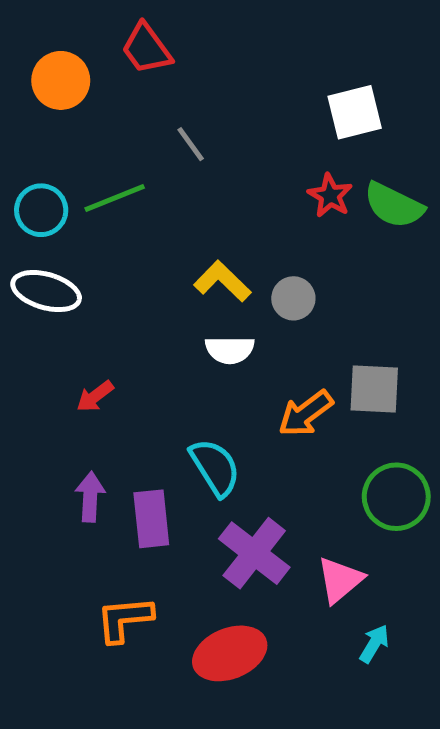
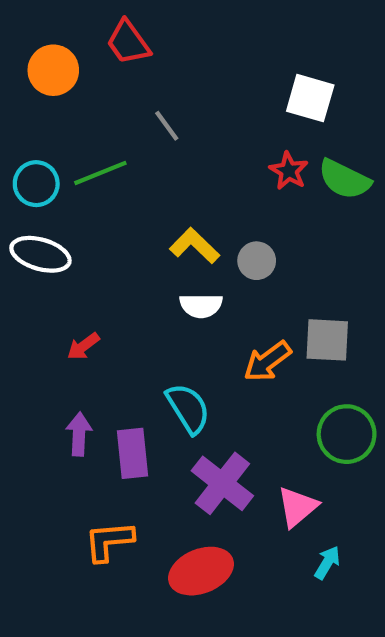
white square: (355, 112) -> (310, 98), turned 30

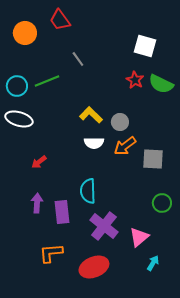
orange arrow: (267, 361) -> (125, 146), moved
cyan semicircle: (188, 408) -> (88, 191), turned -150
green circle: (347, 434) -> (162, 203), size x0.7

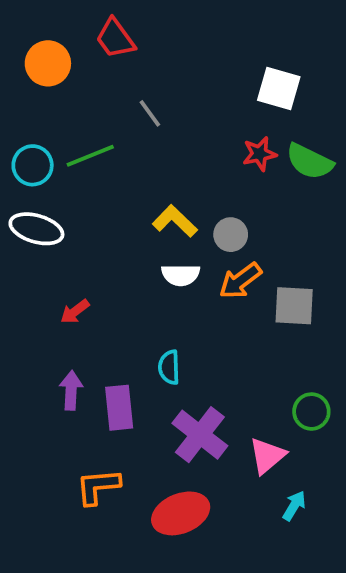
red star: (135, 80) -> (259, 154), turned 30
cyan semicircle: (88, 191) -> (169, 367), size x0.7
green circle: (162, 203) -> (311, 412), moved

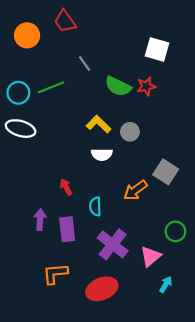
green semicircle: (309, 161) -> (118, 86), moved
orange arrow: (240, 281) -> (135, 190), moved
gray square: (294, 306) -> (166, 172), turned 30
red arrow: (75, 312) -> (66, 187), moved, turned 98

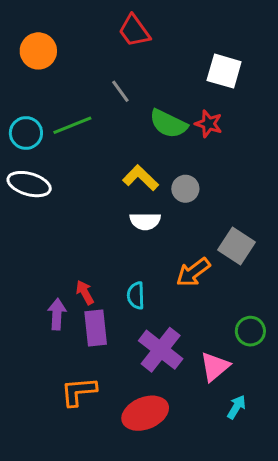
red trapezoid: (65, 21) -> (134, 31), moved
red star: (146, 86) -> (209, 124), turned 30
red arrow: (66, 187) -> (85, 292), moved

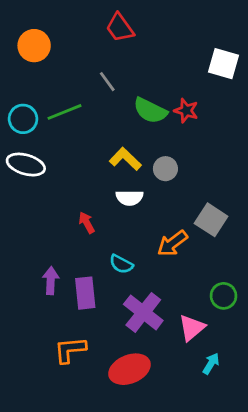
white square: (224, 71) -> (224, 64), moved
red arrow: (85, 292) -> (87, 223), moved
cyan semicircle: (136, 296) -> (121, 264), turned -60

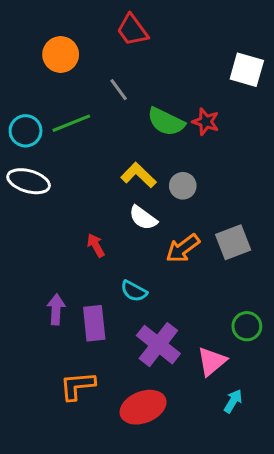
orange circle: (34, 46) -> (61, 54), moved
white semicircle: (129, 198) -> (143, 218), turned 36
gray square: (211, 220) -> (233, 242), turned 36
orange arrow: (172, 243) -> (183, 248), moved

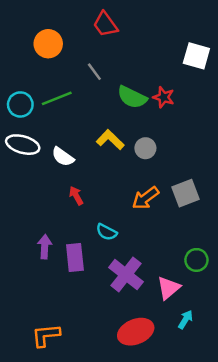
white semicircle: (143, 218) -> (63, 157), moved
orange L-shape: (77, 386) -> (46, 335), moved
red ellipse: (143, 407) -> (136, 332), moved

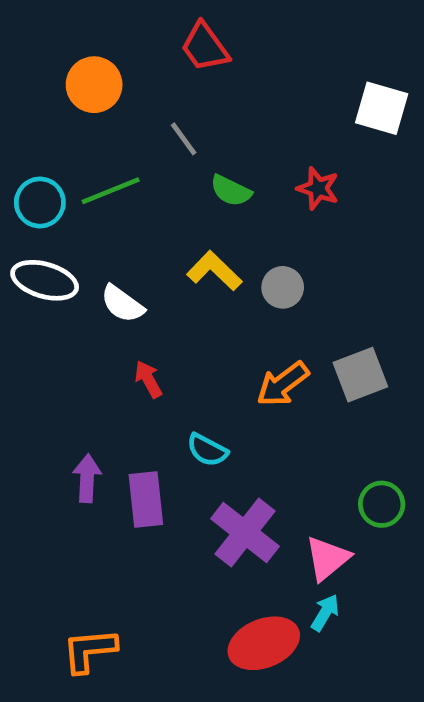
green semicircle: (132, 97) -> (231, 191), moved, size x0.7
cyan arrow: (185, 319) -> (325, 613), moved

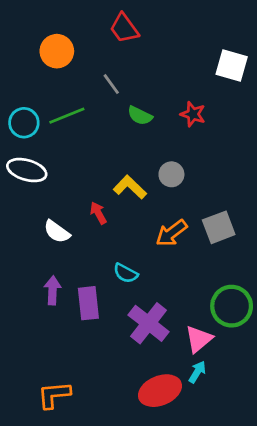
yellow L-shape: (214, 271) -> (130, 187), moved
white semicircle: (122, 304) -> (57, 232), moved
red arrow: (148, 379) -> (98, 213), moved
green circle: (382, 504) -> (232, 306), size x1.5

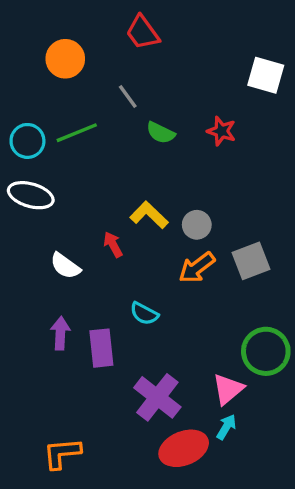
gray circle: (171, 174) -> (197, 225), moved
purple cross: (149, 323) -> (157, 397), moved

